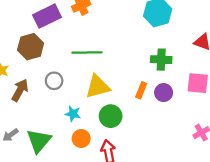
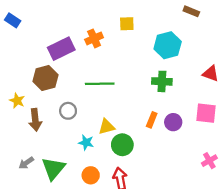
green cross: (161, 60) -> (162, 81), moved
yellow triangle: (98, 87) -> (106, 127), moved, size x0.7
brown arrow: (20, 90) -> (35, 120), turned 145
orange circle: (81, 138) -> (91, 175), moved

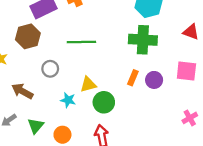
green cross: (162, 81) -> (143, 40), size x1.4
brown arrow: (35, 120) -> (22, 91), moved, turned 125
green triangle: (53, 169) -> (36, 126), size x0.7
orange circle: (91, 175) -> (62, 135), moved

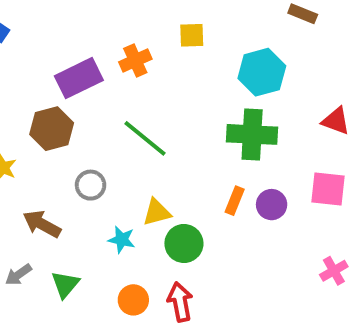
green line: (81, 42) -> (145, 138), turned 40
orange circle: (62, 135) -> (133, 300), moved

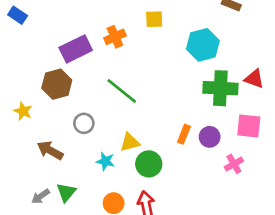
green cross: (252, 134) -> (220, 88), moved
pink cross: (334, 271) -> (234, 164), moved
gray arrow: (18, 275) -> (41, 196), moved

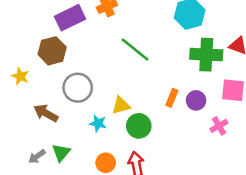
green line: (122, 91) -> (135, 49), moved
gray circle: (84, 123) -> (78, 88), size x1.5

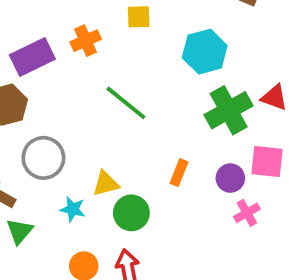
green cross: (206, 55) -> (229, 110), turned -32
purple circle: (196, 100) -> (230, 178), moved
green triangle: (61, 153) -> (20, 231), moved

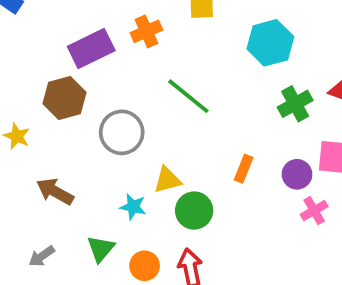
green cross: (229, 110) -> (295, 104), size x0.7
gray circle: (43, 158) -> (122, 132), moved
green triangle: (20, 231) -> (101, 249), moved

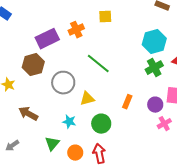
cyan hexagon: (270, 43) -> (154, 42), moved
yellow triangle: (167, 180) -> (87, 99), moved
gray arrow: (42, 256) -> (12, 146), moved

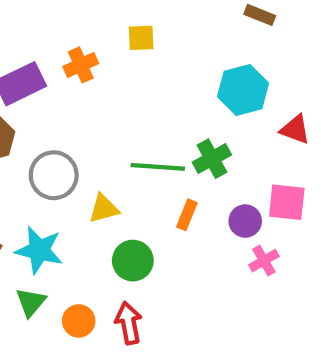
green line: (98, 64) -> (158, 167), moved, turned -35
green cross: (154, 68) -> (212, 159), moved
cyan star: (69, 122) -> (39, 250), moved, size x1.6

